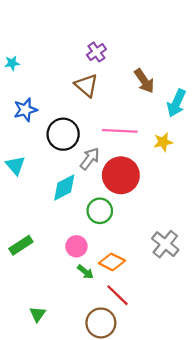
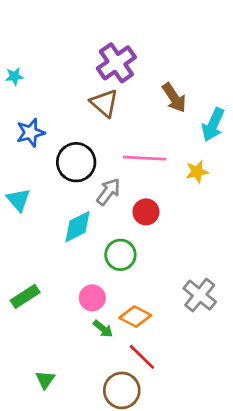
purple cross: (96, 52) -> (116, 63), size x1.6
red circle: (121, 175) -> (146, 212), size x0.6

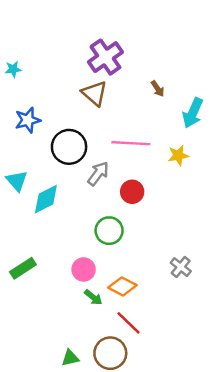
brown arrow: (174, 98) -> (158, 89), size x0.6
cyan diamond: (77, 227) -> (46, 199), moved
gray cross: (200, 295) -> (181, 267), size x0.7
green triangle: (45, 380) -> (70, 358), moved, turned 42

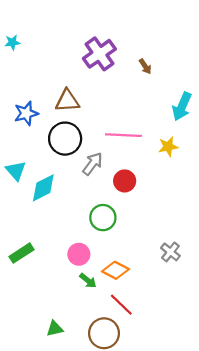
cyan star: (13, 69) -> (12, 42), moved
brown arrow: (158, 89) -> (145, 66), moved
brown triangle: (95, 93) -> (67, 101), moved, turned -45
green triangle: (70, 358) -> (55, 329), moved

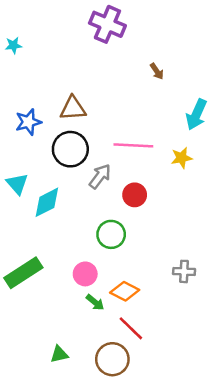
purple cross: (99, 54) -> (107, 24), moved, turned -32
gray cross: (170, 252) -> (184, 271), turned -36
green rectangle: (22, 253) -> (23, 273), size x1.4

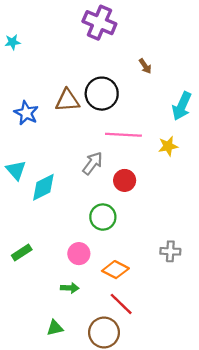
blue star: (28, 122) -> (26, 113), turned -30
black circle: (70, 149) -> (102, 94), moved
green rectangle: (23, 273) -> (22, 252), size x0.6
green arrow: (95, 302) -> (70, 288), moved, turned -36

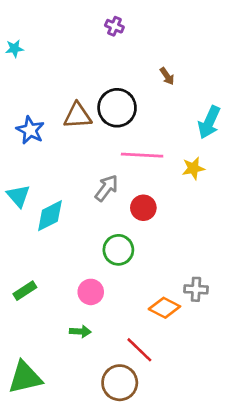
purple cross: (99, 23) -> (114, 26), size x0.5
orange diamond: (115, 270) -> (164, 308), moved
green triangle: (55, 328) -> (25, 377), moved, size x1.8

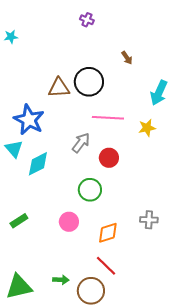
blue star: (30, 130) -> (29, 120), moved, size x1.4
orange diamond: (164, 308) -> (108, 233), moved, turned -45
green arrow: (80, 331) -> (61, 280), moved

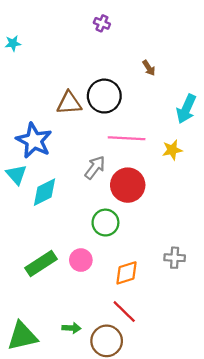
red circle: (109, 158) -> (128, 185), size x1.5
green rectangle: (19, 221) -> (41, 264), moved, size x1.5

